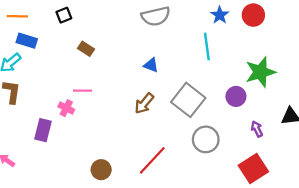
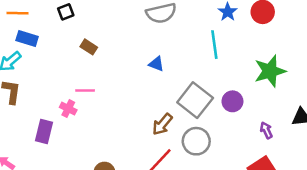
purple circle: (236, 96) -> (232, 101), moved
brown arrow: (144, 103) -> (162, 124), moved
gray circle: (206, 139) -> (196, 141), moved

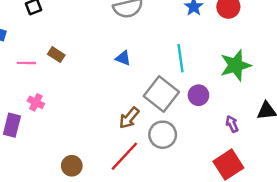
cyan line: (214, 45) -> (181, 58), moved
brown rectangle: (89, 47) -> (56, 55), moved
pink line: (85, 90) -> (26, 63), moved

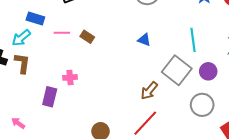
pink line: (26, 63) -> (62, 33), moved
pink cross: (36, 102) -> (70, 77), turned -32
gray circle: (163, 135) -> (202, 105), moved

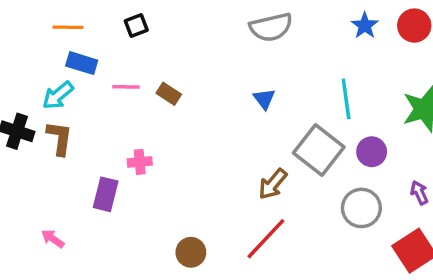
blue triangle: (144, 40) -> (264, 99), turned 32

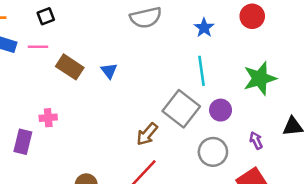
blue star: (365, 26) -> (204, 28), moved
pink line: (126, 87) -> (38, 47), moved
brown rectangle: (169, 94) -> (70, 67), size x1.5
blue triangle: (264, 99) -> (109, 71), moved

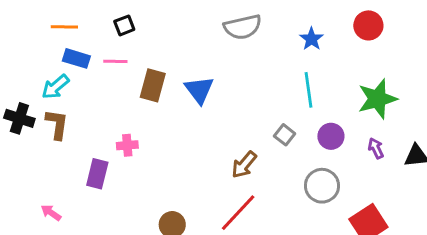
brown rectangle: (70, 67) -> (153, 85), turned 72
blue triangle: (109, 71) -> (199, 90), size x1.5
gray square: (181, 109) -> (285, 135), size x0.5
purple arrow: (256, 140) -> (376, 148), moved

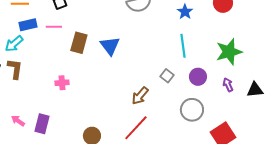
blue rectangle: (76, 58) -> (28, 25), turned -30
purple rectangle: (97, 174) -> (42, 124), moved
pink arrow: (51, 213) -> (18, 121), moved

